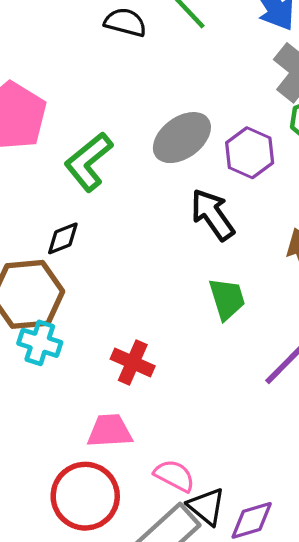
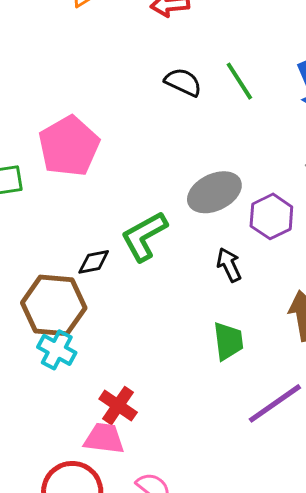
green L-shape: (89, 162) -> (144, 236), moved
black arrow: (213, 215) -> (229, 265), size x0.7
red cross: (133, 362) -> (118, 406), moved

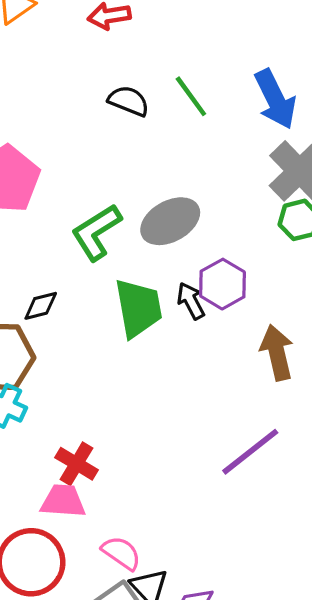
purple hexagon: (271, 216) -> (223, 284), moved
green L-shape: (144, 236) -> (96, 232), moved
green trapezoid: (228, 341) -> (138, 308), moved, size x1.4

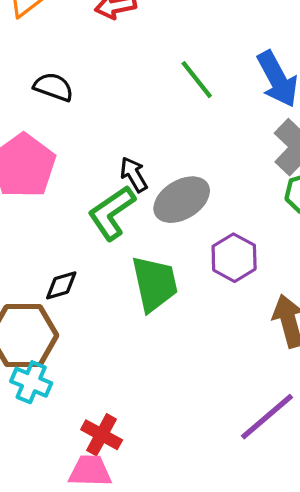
black semicircle: (129, 101) -> (53, 87), moved
black arrow: (191, 301) -> (134, 174), moved

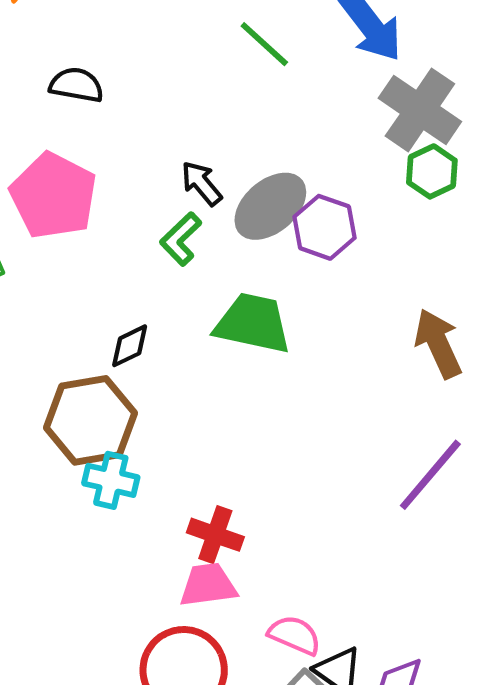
green L-shape: (112, 213) -> (181, 239), size x0.7
purple hexagon: (234, 258) -> (324, 227), moved
green trapezoid: (155, 284) -> (253, 323), turned -56

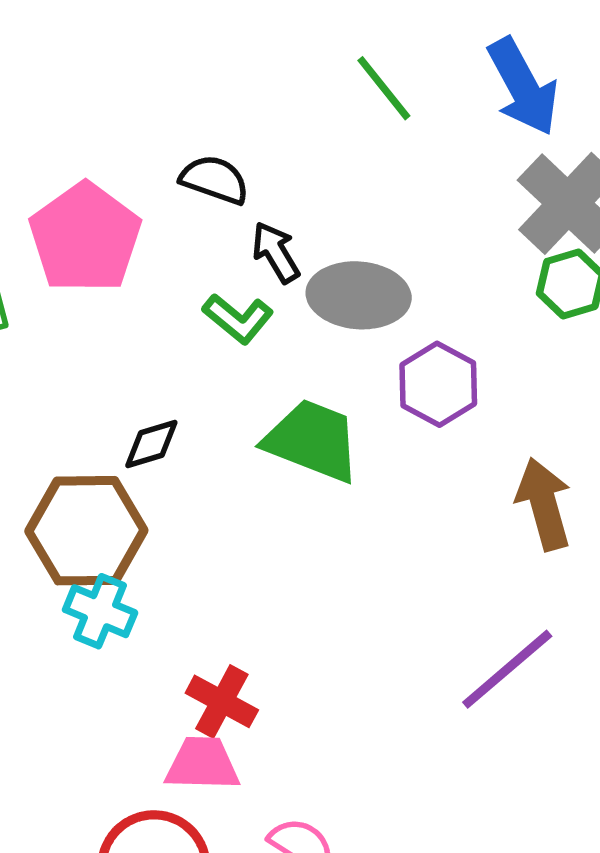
black semicircle: (76, 85) -> (215, 180), moved
gray ellipse: (270, 206) -> (359, 295), turned 36
purple hexagon: (324, 227) -> (438, 384), moved
green L-shape: (181, 239) -> (238, 319), turned -106

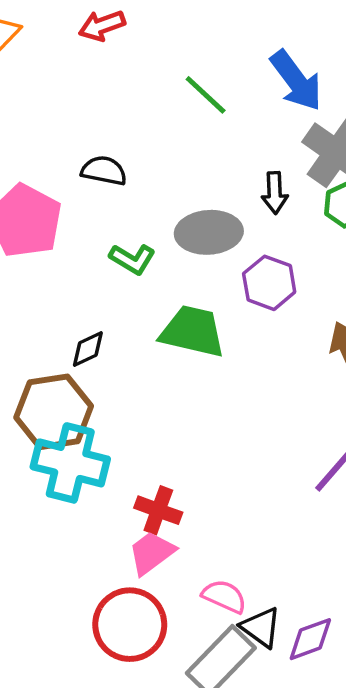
black arrow: (276, 252) -> (275, 193), moved, turned -144
cyan cross: (100, 611) -> (70, 463), size x1.6
pink trapezoid: (202, 764) -> (152, 553), turned -30

